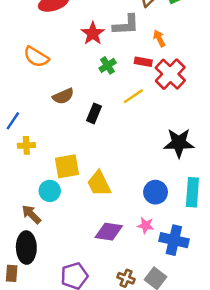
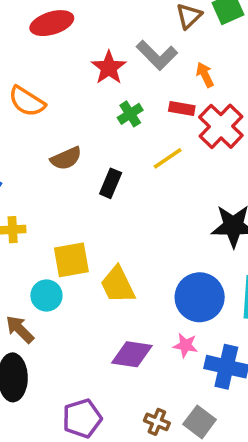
gray L-shape: (126, 25) -> (157, 55), turned 48
blue circle: (156, 192) -> (200, 297), size x1.4

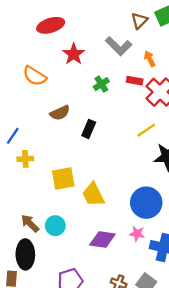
red star: (109, 68) -> (74, 54), moved
yellow line: (168, 158) -> (146, 130), moved
cyan circle: (46, 295) -> (55, 226), moved

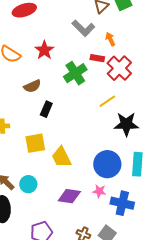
red star: (74, 54) -> (44, 50), moved
green cross: (101, 84) -> (75, 73), moved, size x1.6
black rectangle: (89, 129) -> (46, 109), moved

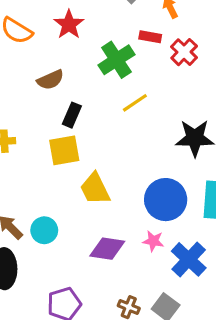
red cross: (119, 68) -> (184, 52), size x0.7
yellow line: (107, 101) -> (135, 103), moved
yellow square: (35, 143) -> (64, 150), moved
blue cross: (122, 203) -> (189, 259), turned 30

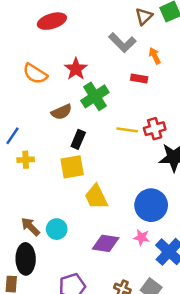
red cross: (184, 52) -> (155, 129), moved, turned 30
green cross: (116, 60) -> (95, 96), moved
yellow line: (135, 103) -> (127, 130), turned 42

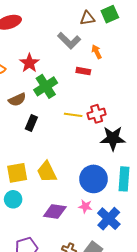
brown triangle: (144, 16) -> (87, 18), turned 35
yellow square: (72, 167) -> (17, 173), moved

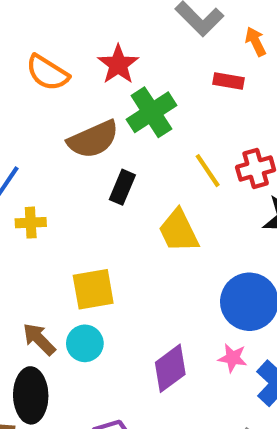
brown semicircle: (17, 100) -> (93, 139), size x1.4
yellow line: (73, 115) -> (208, 171), turned 48
yellow trapezoid: (47, 172) -> (179, 231), moved
purple diamond: (55, 212) -> (170, 368), turned -45

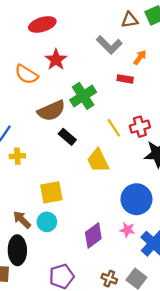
orange arrow: (256, 42) -> (140, 57), turned 63
red star: (118, 64) -> (56, 60), moved
black rectangle: (122, 187) -> (67, 137), turned -72

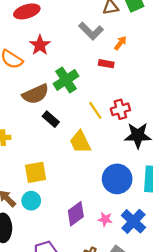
pink star: (127, 230) -> (105, 219), moved

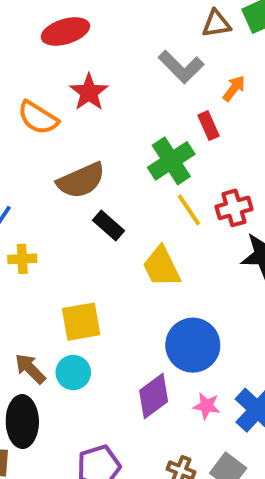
red rectangle: (106, 64) -> (208, 126), turned 56
green cross: (66, 80) -> (171, 161), moved
blue circle: (117, 179) -> (193, 345), moved

